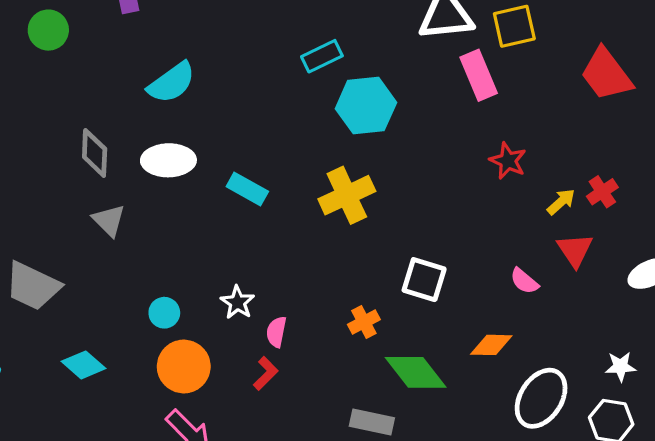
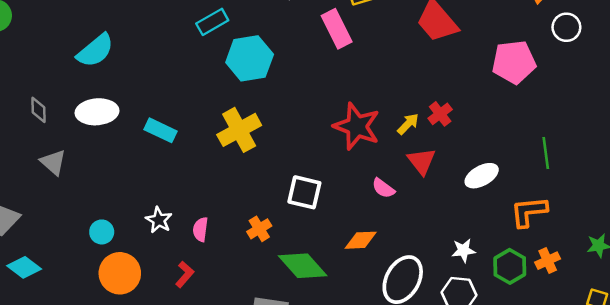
gray diamond: (95, 153) -> (38, 110), size x0.7
red star: (508, 161) -> (357, 126), moved, size x1.6
pink semicircle: (276, 332) -> (200, 229), moved
cyan diamond: (84, 365) -> (24, 267), moved

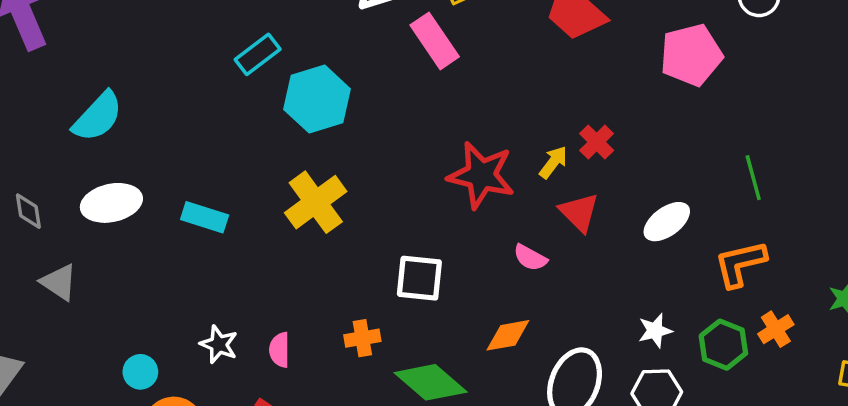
orange cross: (259, 229) -> (362, 338), turned 30

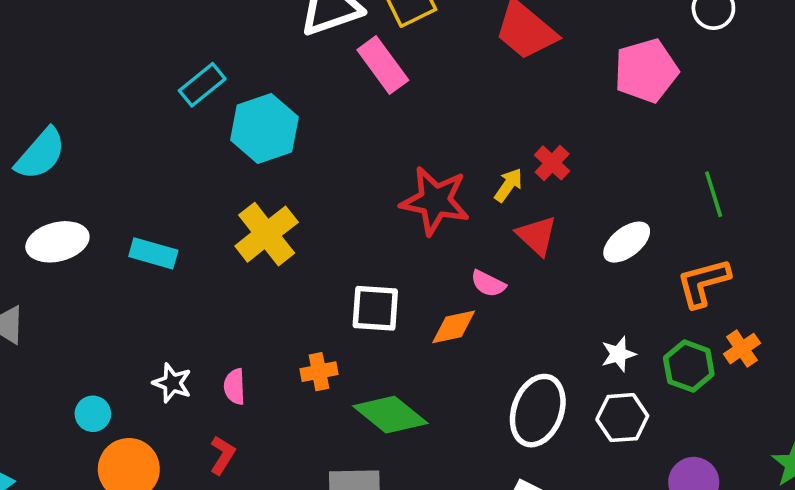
orange diamond: (508, 335) -> (454, 327), moved

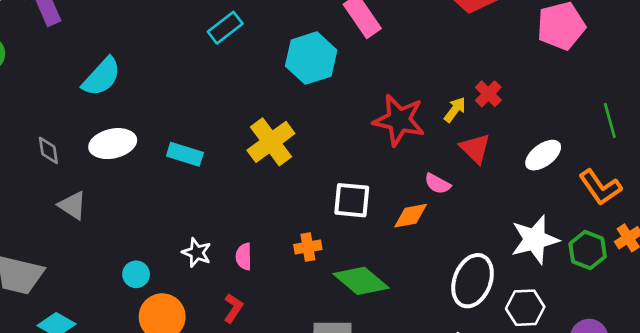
cyan hexagon: (264, 128) -> (311, 58), moved
orange L-shape: (703, 283) -> (600, 187), turned -111
white star: (618, 354) -> (535, 240), size x1.8
white hexagon: (622, 418) -> (525, 308), moved

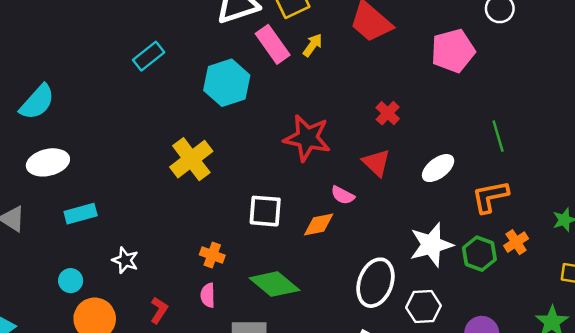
yellow arrow: (455, 110) -> (313, 45), moved
cyan rectangle: (185, 154) -> (81, 214), moved, turned -32
orange L-shape: (600, 187) -> (490, 197), turned 114
orange cross: (308, 247) -> (212, 255), moved, turned 30
pink semicircle: (244, 257) -> (208, 295), moved

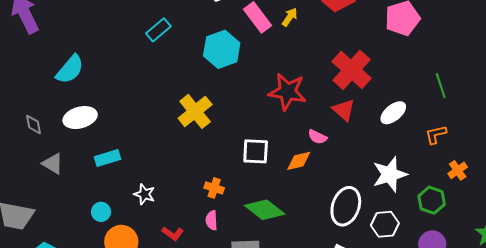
red cross: (388, 113) -> (352, 70), size x2.0
orange L-shape: (490, 197) -> (436, 134), size x0.7
green hexagon: (479, 254) -> (432, 200), moved
red L-shape: (159, 310) -> (173, 233), turned 95

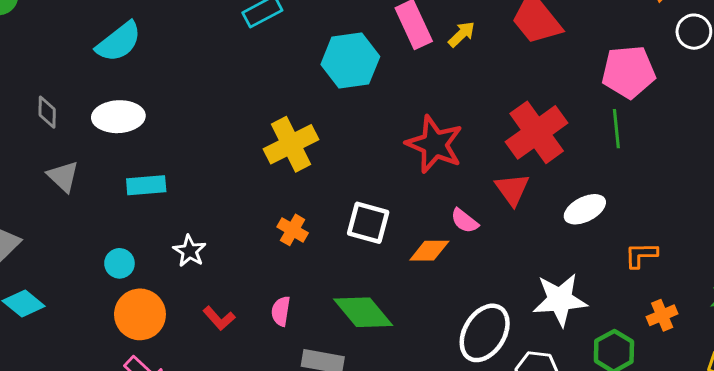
green line: (441, 86) -> (616, 129), moved
orange cross: (214, 188) -> (293, 230), moved

